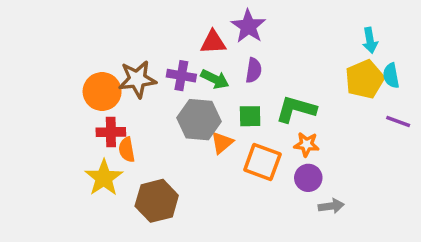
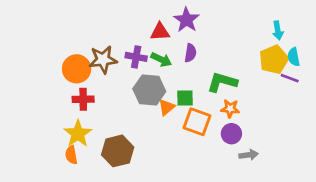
green square: (250, 116) -> (185, 98), moved
purple line: (398, 121) -> (290, 78), moved
orange semicircle: (127, 150) -> (71, 155), moved

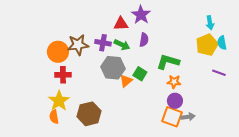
purple line: (290, 78) -> (219, 73), moved
green square: (185, 98) -> (140, 74), turned 32
orange square: (197, 122) -> (172, 117), moved

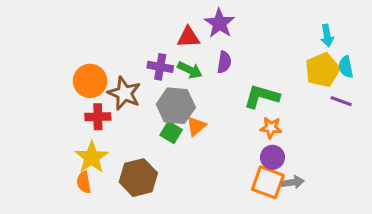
brown star: (78, 45) -> (124, 93), moved, turned 30
purple line: (219, 73) -> (341, 101), moved
green square: (140, 74) -> (171, 132), moved

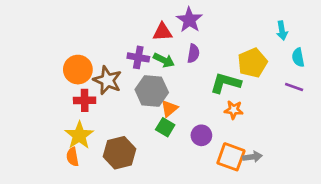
yellow pentagon: (322, 70) -> (252, 63), moved
green square: (171, 132) -> (165, 127), moved
purple circle: (272, 157) -> (201, 135), moved

